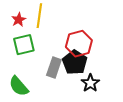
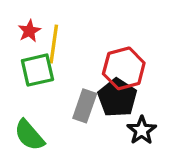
yellow line: (39, 16) -> (54, 44), moved

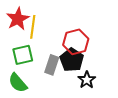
red star: (29, 31) -> (18, 19), size x1.6
green square: (37, 70) -> (23, 55), moved

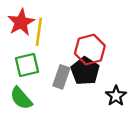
black star: (87, 80) -> (116, 96), moved

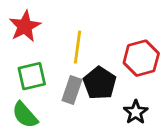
yellow line: (39, 32) -> (77, 47), moved
red hexagon: (90, 50) -> (141, 58), moved

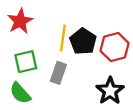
black pentagon: (100, 83) -> (83, 41), moved
black star: (136, 112) -> (110, 91), size x1.4

